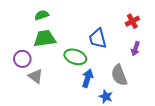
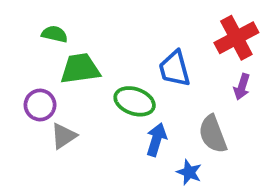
green semicircle: (42, 15) -> (55, 34), moved, turned 32
red cross: (132, 21) -> (236, 38), size x1.6
gray triangle: (36, 76) -> (64, 136), turned 49

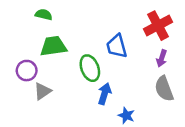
green semicircle: (55, 34) -> (44, 15), moved
green ellipse: (135, 101) -> (90, 68), turned 50
gray semicircle: (213, 134) -> (164, 89), moved

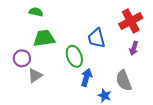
gray semicircle: (164, 89) -> (124, 80), moved

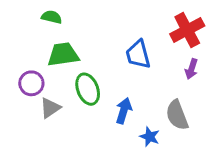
green ellipse: (74, 56) -> (88, 89), moved

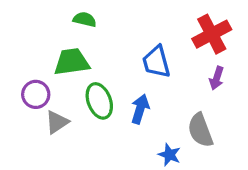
green semicircle: (52, 17) -> (85, 19), moved
blue arrow: (124, 111) -> (140, 109), moved

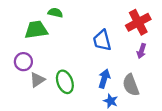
green trapezoid: (72, 62) -> (36, 30), moved
green ellipse: (99, 101) -> (65, 82), moved
blue arrow: (140, 109) -> (104, 79), moved

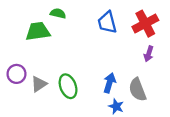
blue trapezoid: (102, 40) -> (107, 22), moved
purple circle: (23, 62) -> (17, 74), moved

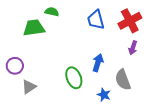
blue arrow: (109, 83) -> (98, 63), moved
gray triangle: (39, 84) -> (29, 87), moved
green ellipse: (68, 86) -> (74, 78), moved

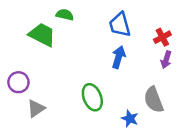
red cross: (130, 21) -> (162, 37), moved, size x0.6
green trapezoid: (34, 28) -> (42, 35), turned 35
blue arrow: (98, 63) -> (119, 57), moved

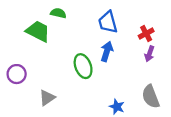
green ellipse: (92, 97) -> (83, 66), moved
gray semicircle: (154, 100) -> (151, 97), moved
gray triangle: (36, 109) -> (47, 98), moved

